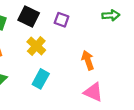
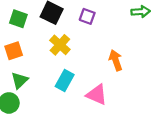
pink triangle: (93, 92) -> (97, 95), moved

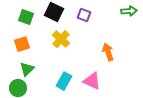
cyan rectangle: (65, 80) -> (64, 81), moved

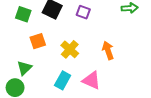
yellow cross: (61, 39) -> (70, 49), moved
orange square: (22, 44) -> (38, 41), moved

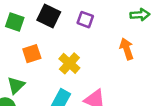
orange arrow: (108, 50) -> (127, 49), moved

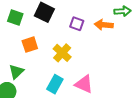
purple square: (85, 20) -> (77, 24), moved
orange arrow: (127, 49) -> (104, 25), moved, turned -66

